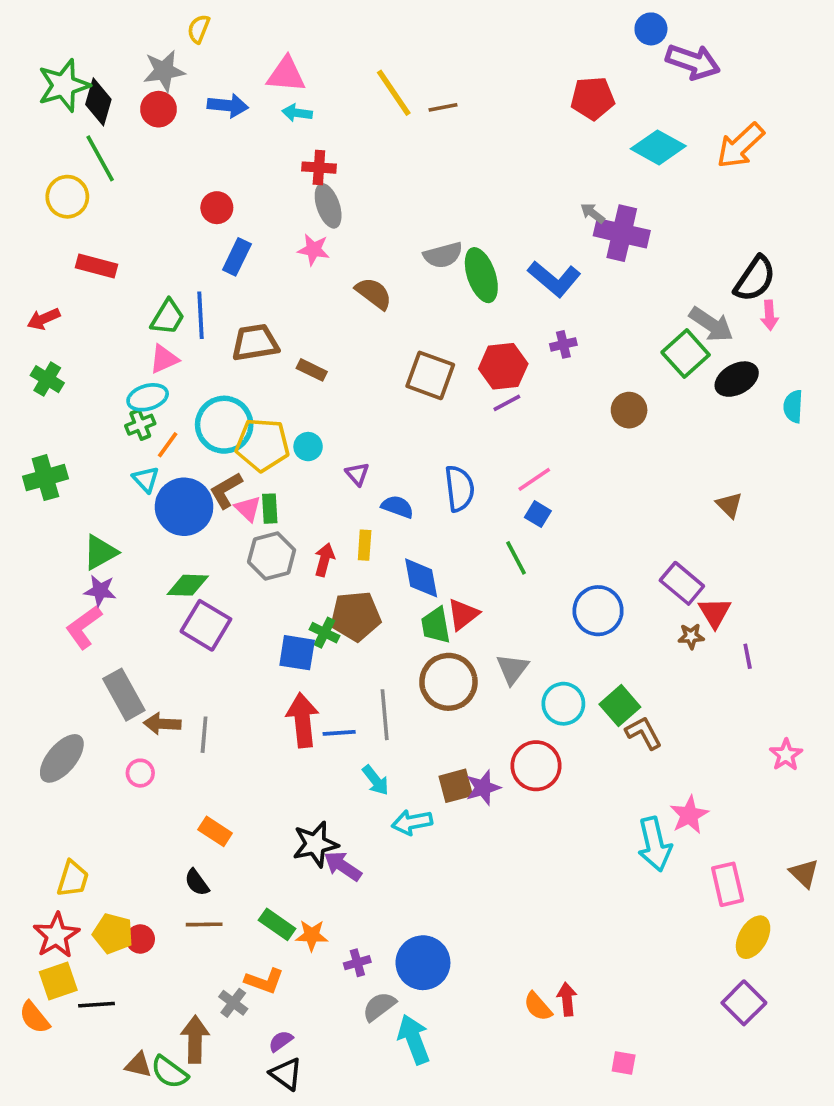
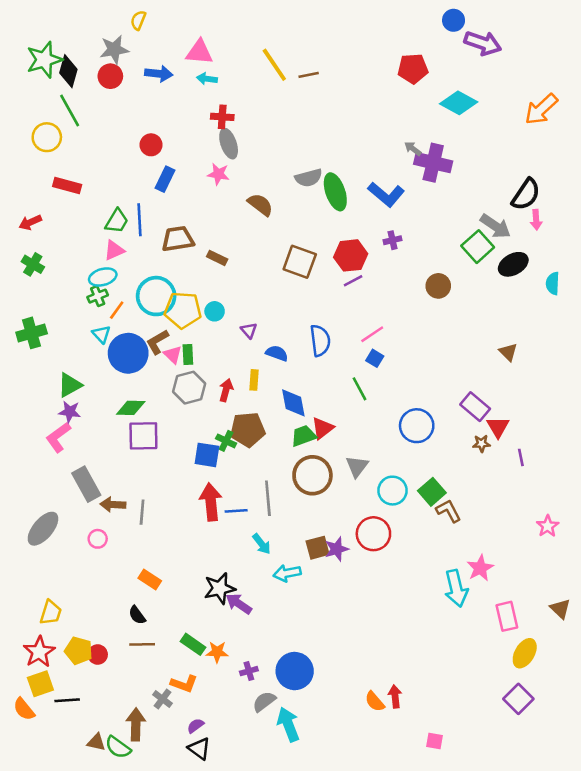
orange arrow: (740, 146) -> (541, 109), moved
purple square: (206, 625) -> (143, 436), turned -32
green trapezoid: (436, 625) -> (304, 436), turned 80

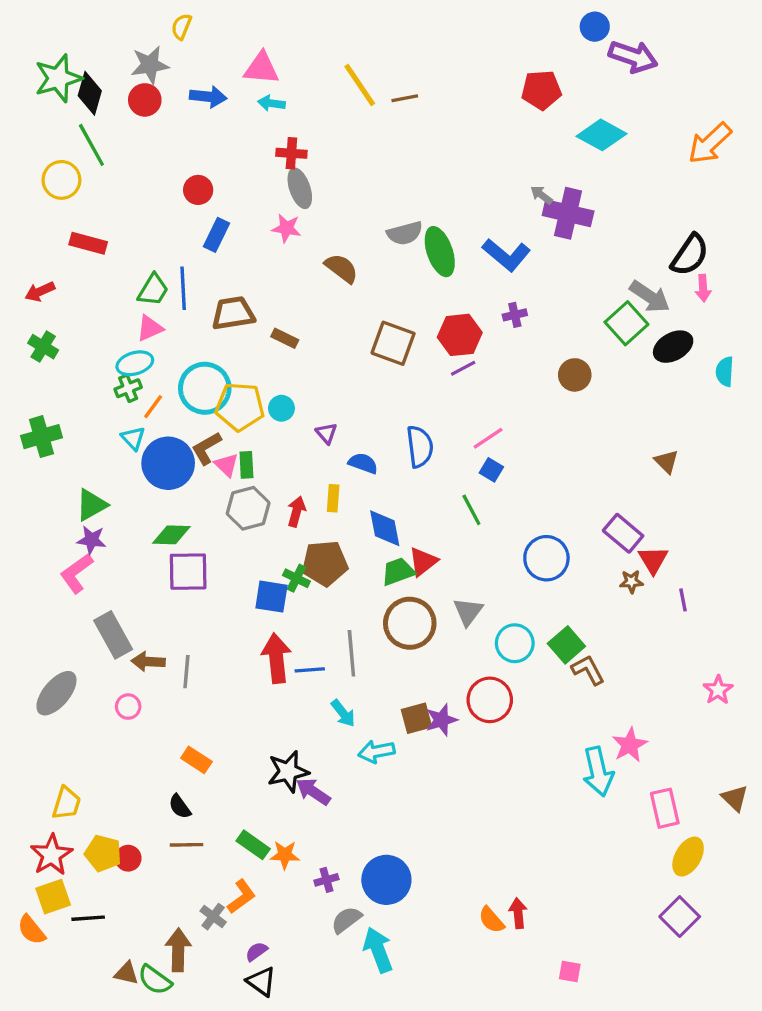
orange L-shape: (184, 684) -> (241, 897), turned -56

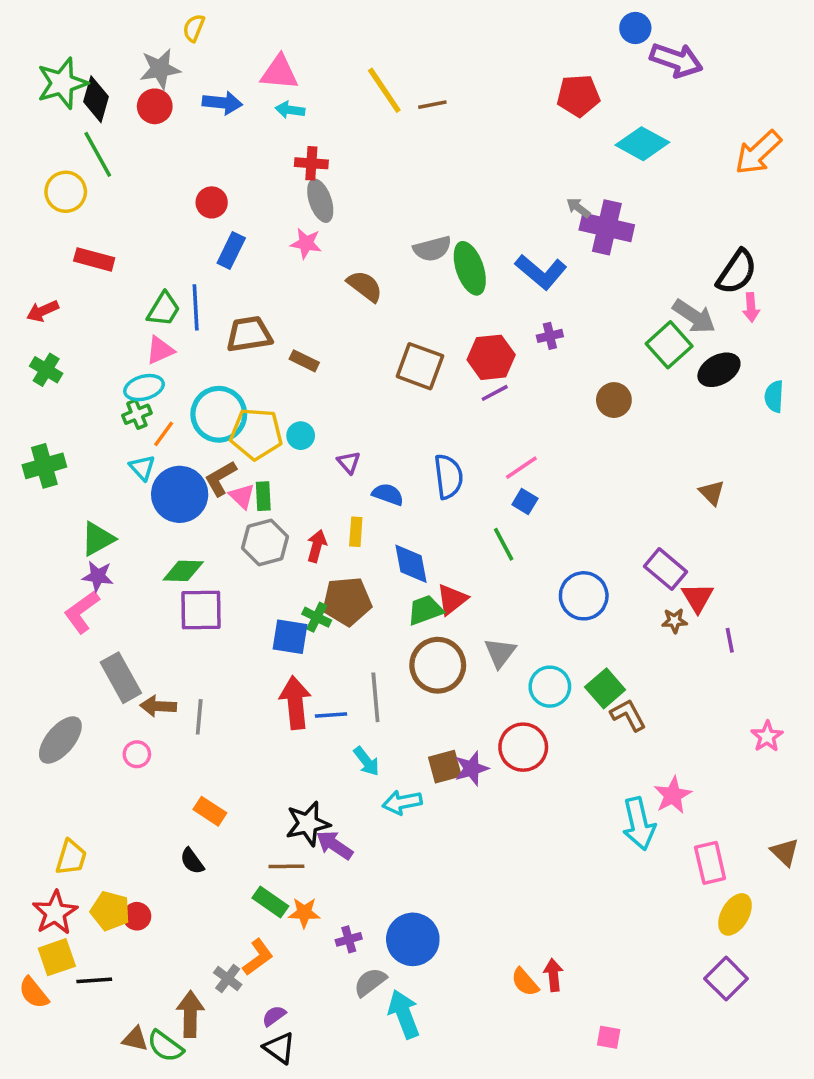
brown line: (186, 845) -> (286, 866), moved

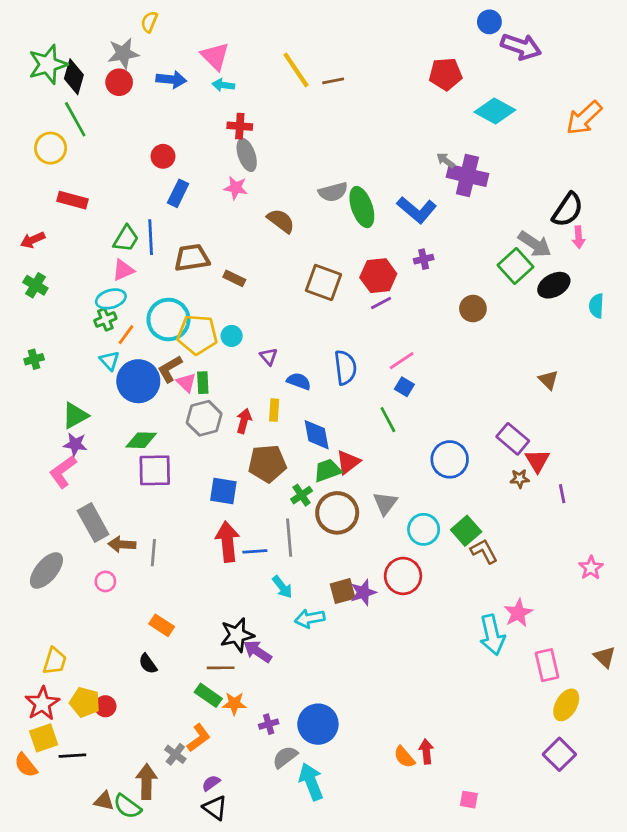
pink triangle: (279, 72) -> (215, 56), turned 40
green cross: (44, 466) -> (34, 359), size x0.6
green cross: (317, 617) -> (302, 495), moved, turned 30

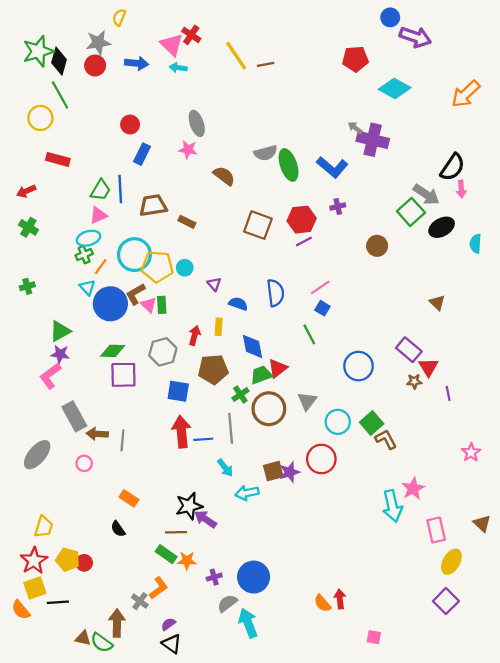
red cross: (240, 126) -> (191, 35), moved, turned 30
gray hexagon: (204, 418) -> (163, 352), moved

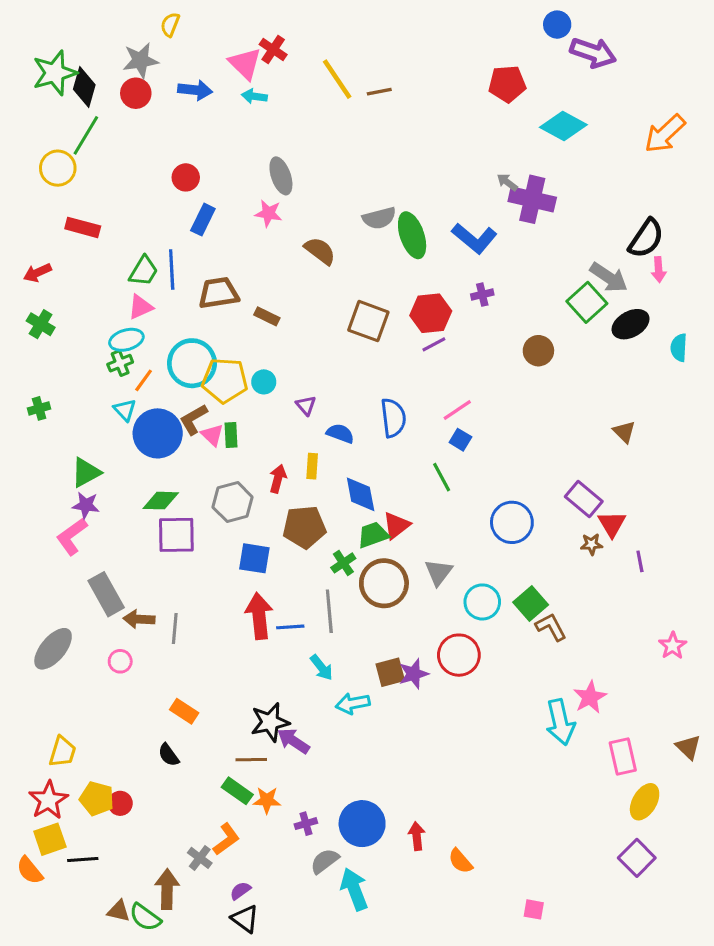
green line: (60, 95) -> (86, 135), turned 60
red arrow: (340, 599) -> (417, 836), moved

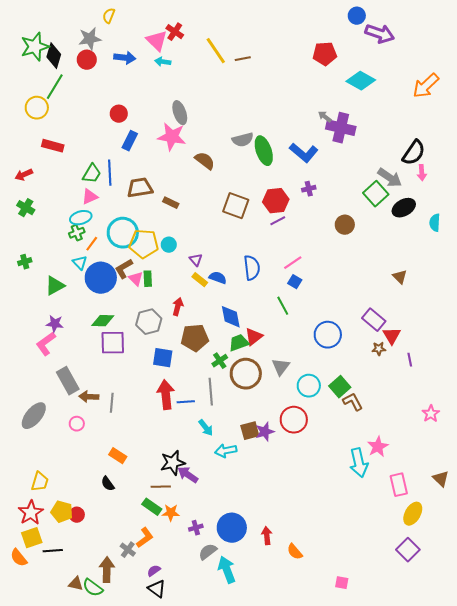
pink star: (268, 213) -> (172, 137), size x1.6
yellow rectangle: (312, 466) -> (200, 280), moved, turned -56
green triangle: (86, 472) -> (55, 286), moved

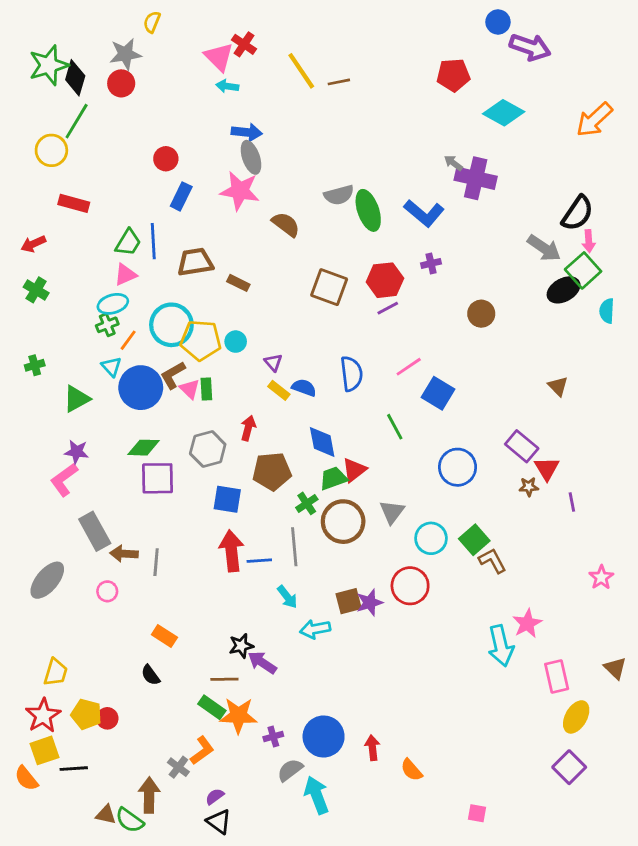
blue arrow: (125, 58) -> (247, 132), moved
green square: (376, 194) -> (583, 270), moved
blue square: (295, 282) -> (438, 393), moved, size x1.6
black star: (173, 463) -> (241, 646), size x0.7
orange star: (171, 513) -> (238, 716), size x1.5

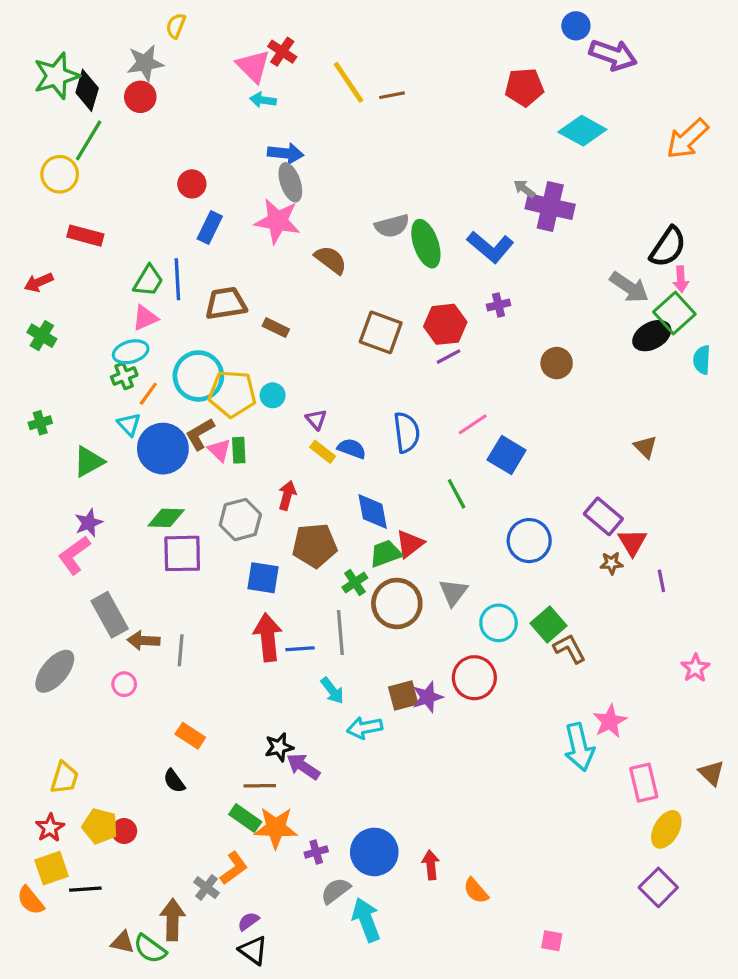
purple star: (77, 452) -> (89, 523), turned -30
red star: (43, 716) -> (50, 828), size x0.7

